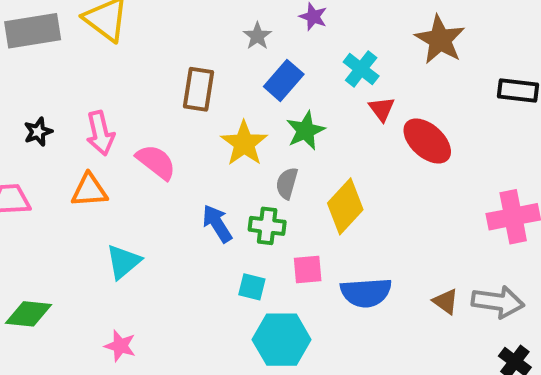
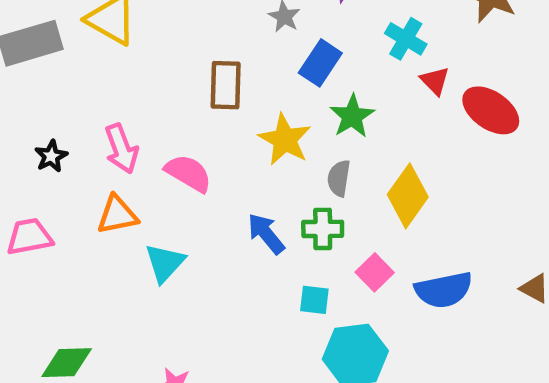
cyan triangle: (123, 262) -> (165, 263), moved
pink square: (308, 269) -> (375, 272), turned -32

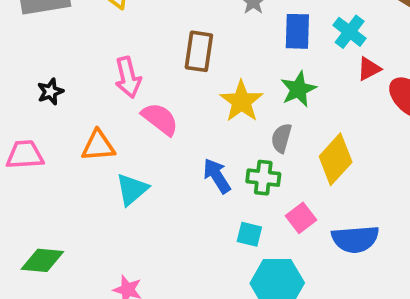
blue rectangle: (320, 63) -> (297, 31), moved, turned -39
red triangle: (435, 81) -> (369, 69), turned 40
pink arrow: (121, 149) -> (128, 77), moved

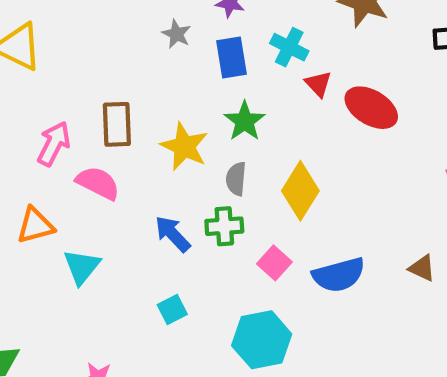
brown rectangle: (199, 51) -> (117, 124), moved
red triangle: (369, 69) -> (318, 84), turned -35
pink arrow: (128, 77) -> (54, 144), turned -129
cyan square: (249, 234) -> (172, 309), moved, turned -30

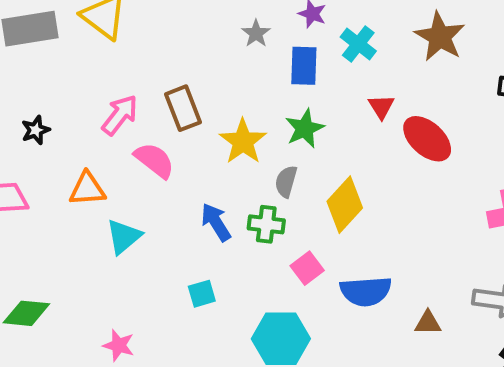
cyan cross: (289, 47) -> (358, 44), moved
brown rectangle: (117, 124) -> (183, 108), turned -30
brown triangle: (422, 268) -> (428, 323), moved, turned -36

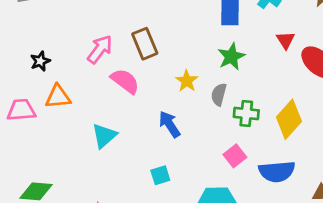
yellow star: (243, 141) -> (187, 81), moved, size x0.7
orange triangle: (87, 189) -> (58, 97), moved
yellow diamond: (345, 205) -> (289, 119), moved
green cross: (266, 224) -> (246, 114), moved

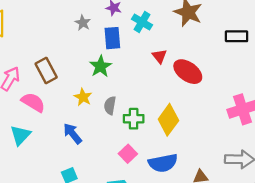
green star: (231, 57) -> (101, 66), moved
cyan triangle: (104, 136) -> (20, 135), moved

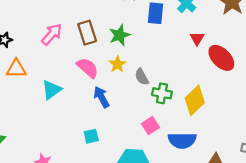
green star: (101, 66) -> (120, 35), moved
pink semicircle: (33, 102) -> (88, 68), moved
gray semicircle: (110, 106) -> (142, 77), turned -48

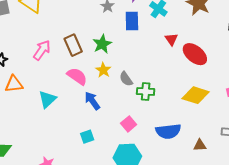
yellow diamond: (195, 100) -> (196, 95), moved, turned 68
pink square: (150, 126) -> (129, 124), moved

